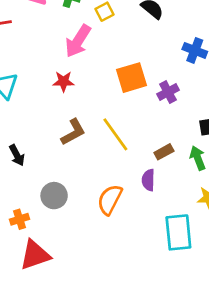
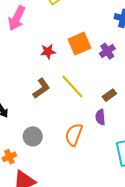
pink arrow: (78, 41) -> (17, 18), moved
red star: (63, 82) -> (48, 52), moved

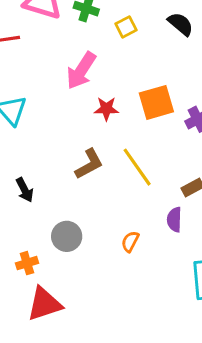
pink arrow: (17, 18) -> (81, 71), moved
orange semicircle: (74, 135) -> (130, 241), size x0.6

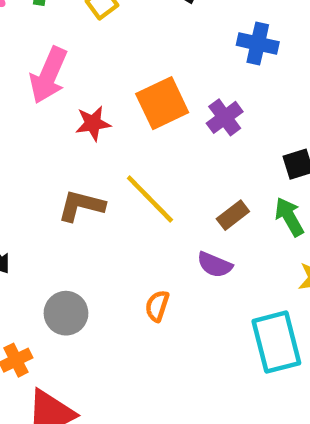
brown L-shape: (89, 164) -> (81, 206), turned -128
purple semicircle: (174, 220) -> (215, 265), turned -60

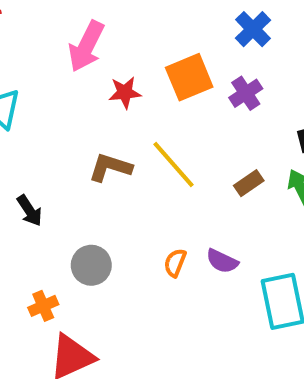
blue cross: (258, 44) -> (253, 29), moved, turned 30
purple semicircle: (215, 265) -> (222, 261), moved

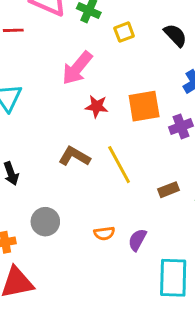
purple semicircle: (222, 261) -> (137, 240), turned 80
orange semicircle: (175, 263) -> (104, 233), turned -132

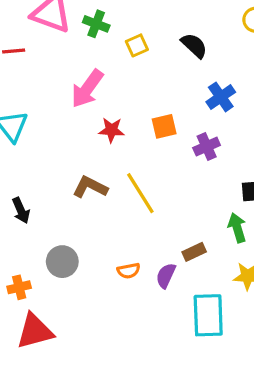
orange square: (144, 106) -> (164, 126), size x0.7
brown rectangle: (169, 190) -> (194, 252), moved

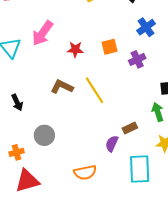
pink arrow: (87, 89) -> (42, 33), moved
orange semicircle: (129, 271) -> (85, 172), moved, size x1.5

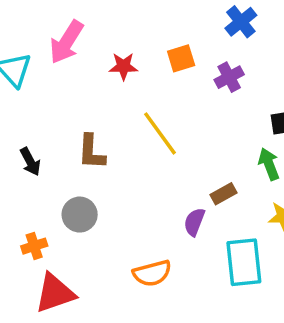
brown L-shape: (62, 87) -> (91, 152), moved, turned -110

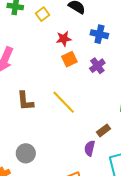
blue cross: (241, 22) -> (99, 34), turned -30
red star: (123, 66) -> (64, 39), moved
brown L-shape: (91, 152) -> (25, 101), moved

